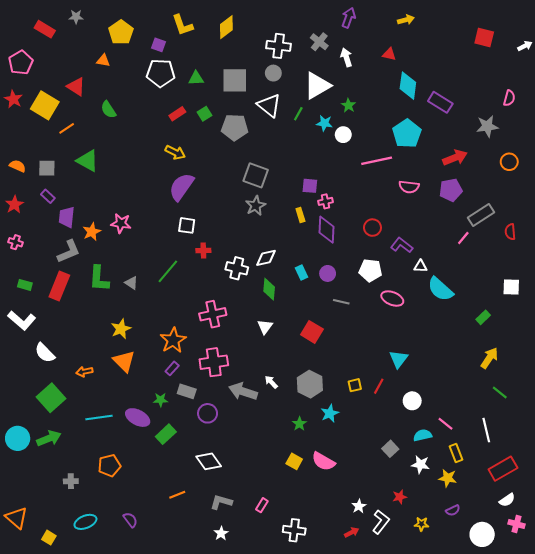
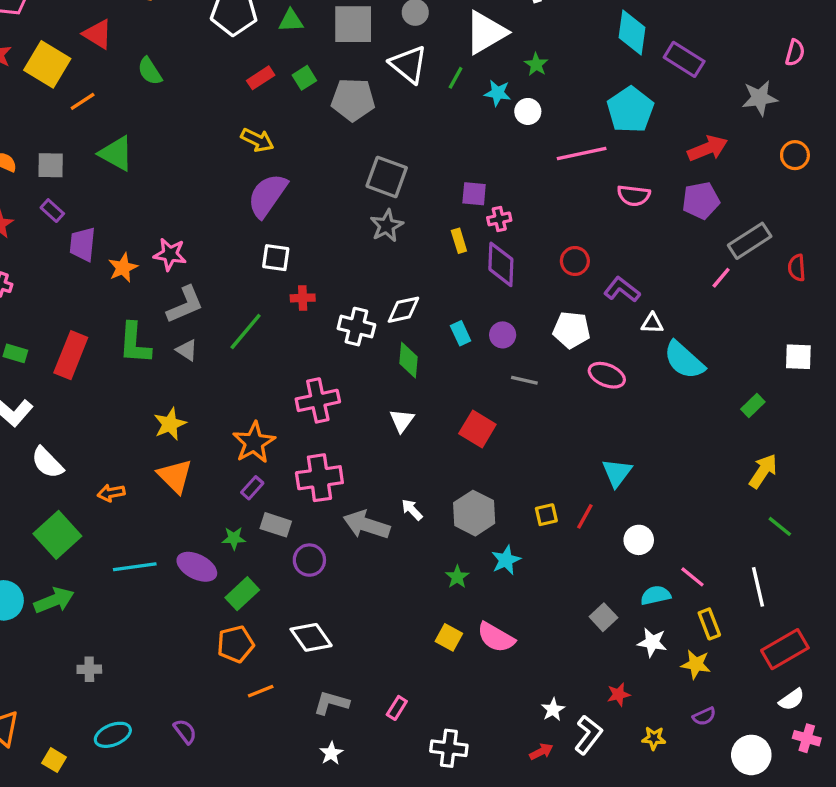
gray L-shape: (69, 252) -> (185, 305), moved
orange pentagon: (109, 466) -> (235, 644), moved

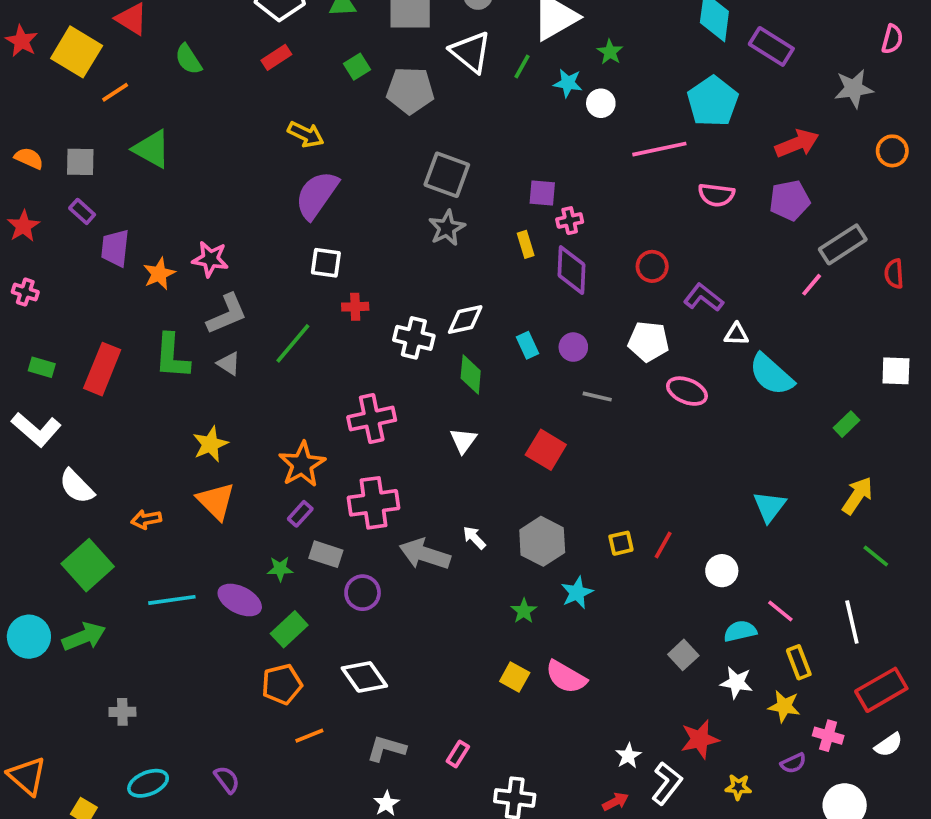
red rectangle: (261, 78) -> (276, 57), moved
cyan triangle: (617, 473) -> (769, 507), moved
red star: (619, 694) -> (700, 739), size x1.5
pink cross: (807, 738) -> (828, 736), moved

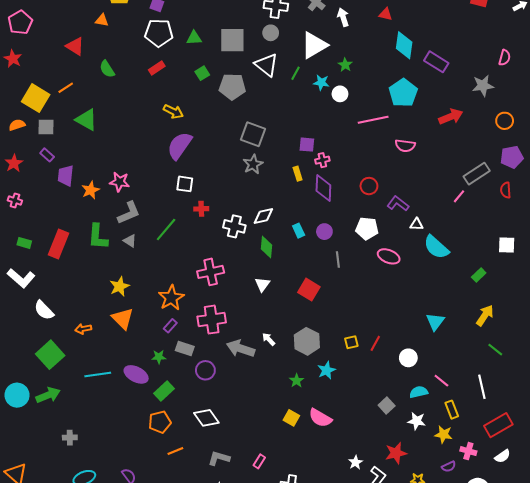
yellow square: (77, 52) -> (36, 98), moved
orange semicircle: (29, 158) -> (17, 125), turned -42
purple pentagon: (790, 200) -> (512, 157), moved
gray line: (597, 397) -> (338, 260), turned 70

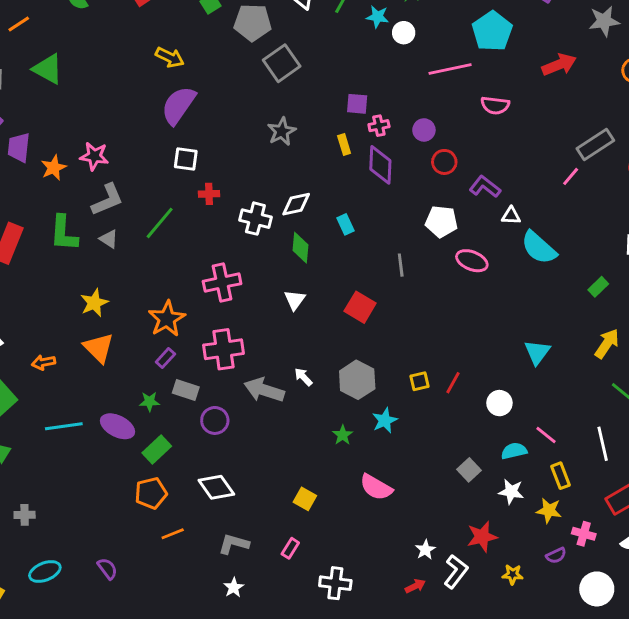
gray square: (253, 134) -> (282, 63), moved, turned 35
purple circle: (324, 232) -> (424, 130), moved
yellow square: (291, 418) -> (305, 499), moved

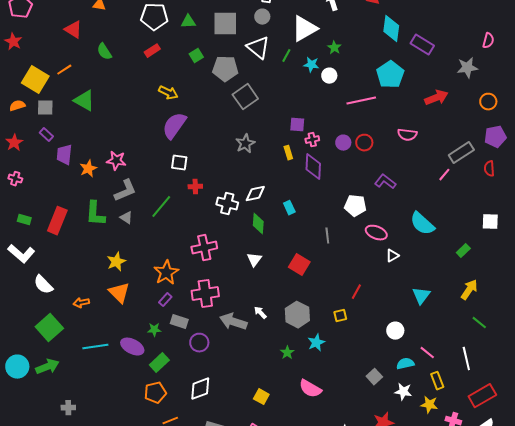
pink semicircle: (495, 105) -> (407, 135), moved
red circle: (444, 162) -> (364, 143), moved
white triangle: (511, 216) -> (392, 256), moved, turned -32
red line: (453, 383) -> (356, 292), moved
white diamond: (216, 487) -> (200, 389), turned -75

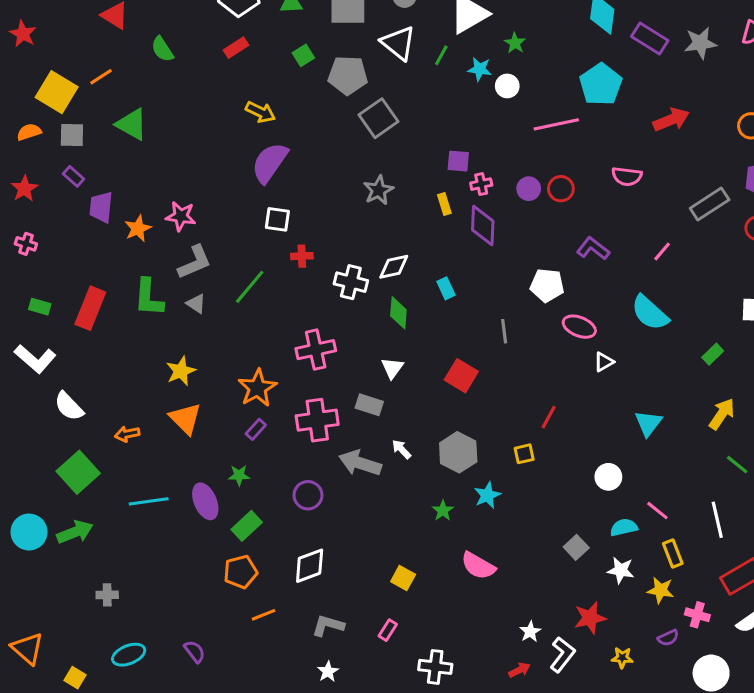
gray star: (467, 68) -> (700, 43), moved
pink line: (444, 175) -> (662, 252), moved
gray rectangle: (179, 322) -> (369, 405), moved
purple ellipse: (132, 347) -> (205, 501), turned 40

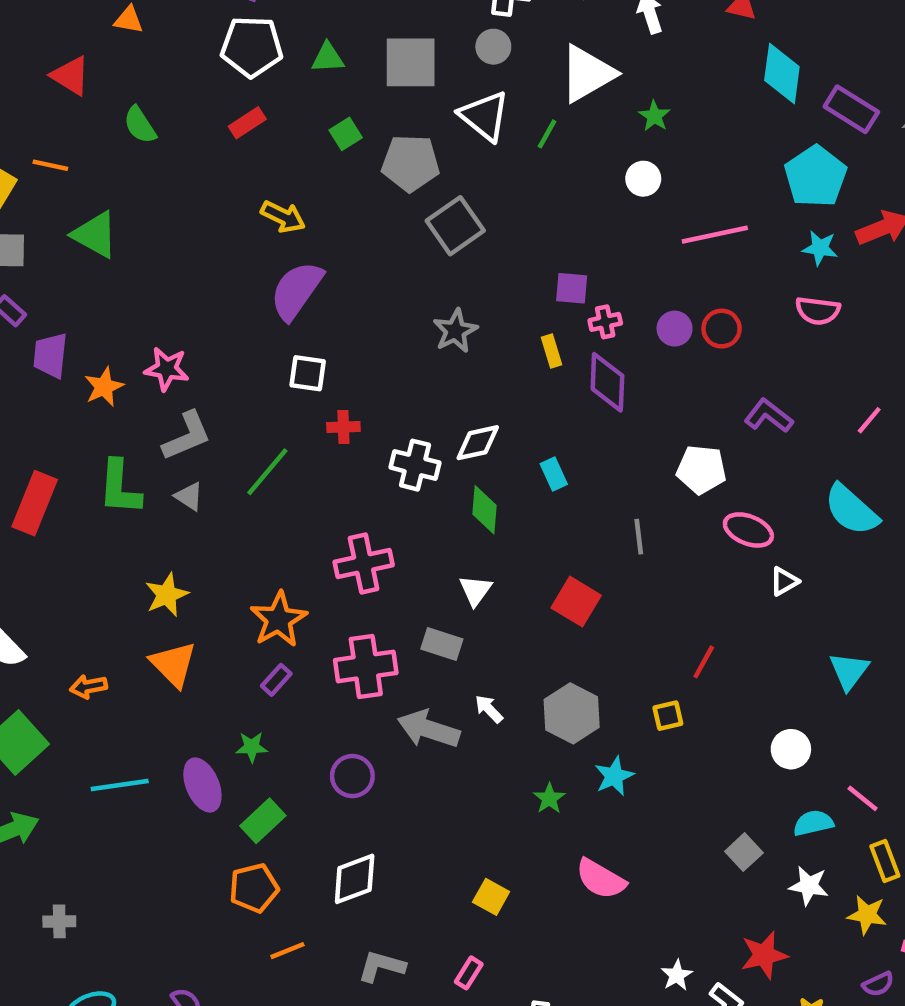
cyan star: (480, 69) -> (820, 248), moved
orange line: (101, 77) -> (50, 165), turned 45
cyan pentagon: (601, 84) -> (816, 176), moved

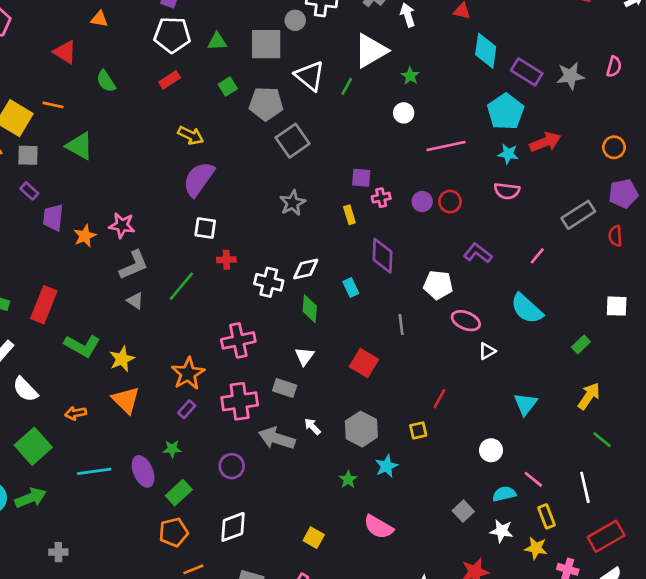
gray circle: (493, 47) -> (295, 20), moved
purple diamond: (607, 382) -> (383, 256), moved
green L-shape: (120, 487) -> (82, 346), moved, turned -64

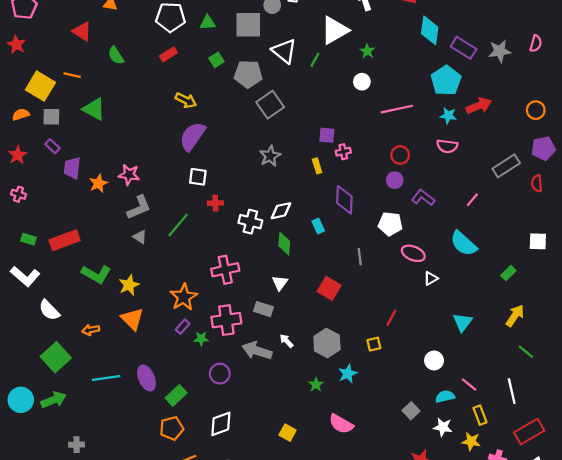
purple circle: (422, 202) -> (395, 180), moved
red rectangle: (44, 305) -> (65, 240), turned 48
green star: (172, 449) -> (201, 339), moved

